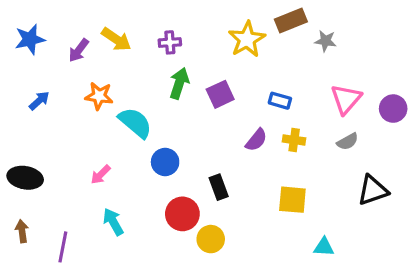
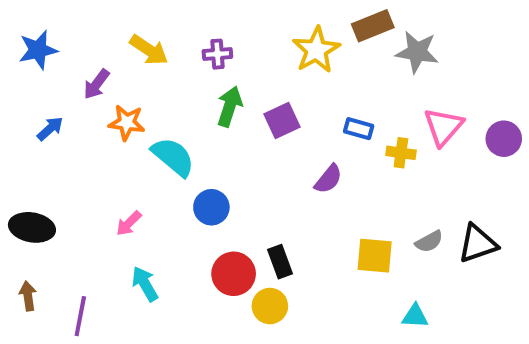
gray star: (326, 41) -> (417, 52), size x1.5
purple arrow: (79, 50) -> (96, 84), moved
yellow cross: (294, 140) -> (401, 153), moved
gray semicircle: (348, 142) -> (429, 242), moved
black rectangle: (219, 187) -> (280, 262), moved

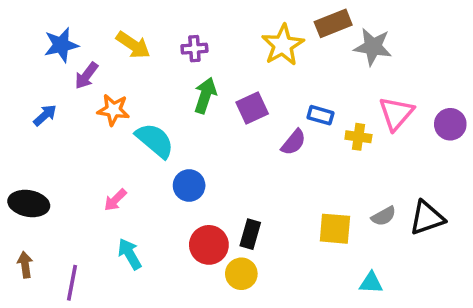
blue star: (38, 50) -> (61, 45), moved
purple semicircle: (328, 179) -> (294, 142), moved
black rectangle: (280, 262) -> (250, 234), turned 36

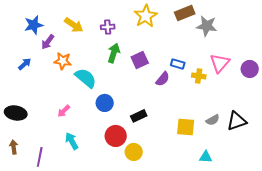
yellow star: (283, 45) -> (146, 16), moved
black rectangle: (250, 234) -> (139, 116), moved, turned 49

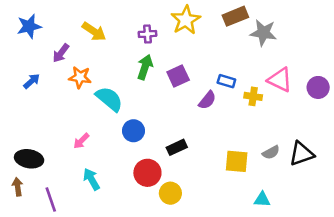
blue star: (34, 25) -> (29, 26), moved
purple cross: (108, 27) -> (147, 34), moved
pink triangle: (220, 63) -> (280, 80), turned -45
black ellipse: (16, 113) -> (29, 159), moved
purple line: (40, 157) -> (51, 200), turned -30

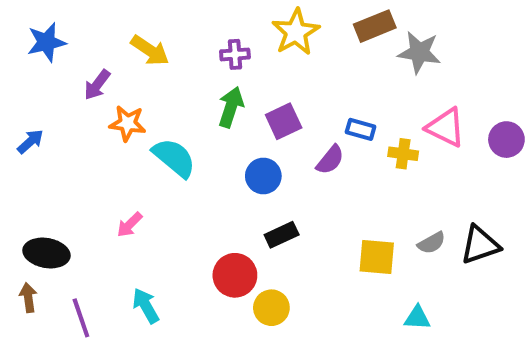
blue arrow: (32, 81) -> (30, 142), moved
blue circle: (133, 131) -> (263, 176), moved
cyan arrow: (91, 179) -> (146, 306), moved

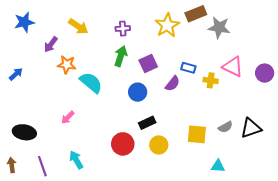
yellow star: (296, 32) -> (167, 25), moved
brown arrow: (28, 298) -> (12, 165), moved
yellow circle: (271, 308) -> (159, 145), moved

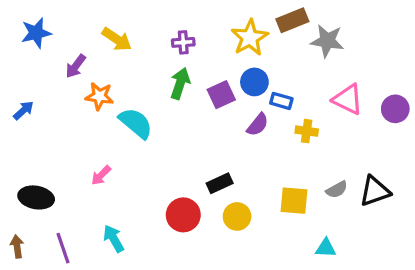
yellow cross: (211, 80) -> (307, 131), moved
blue circle: (138, 92) -> (254, 82), moved

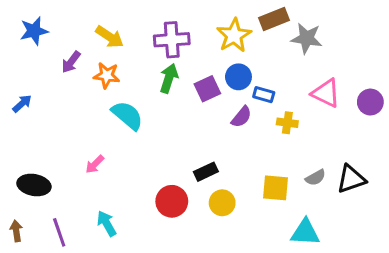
purple cross: (183, 42) -> (172, 40), size x1.6
orange star: (99, 96) -> (107, 75), moved
cyan triangle: (326, 248) -> (305, 232), size x1.5

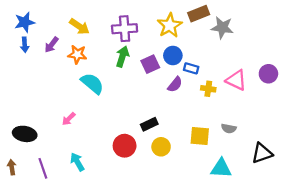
pink triangle: (326, 93) -> (236, 80), moved
blue arrow: (22, 104) -> (25, 45), moved, turned 128
gray semicircle: (316, 178) -> (229, 129), turned 40
black triangle: (351, 179) -> (262, 153), moved

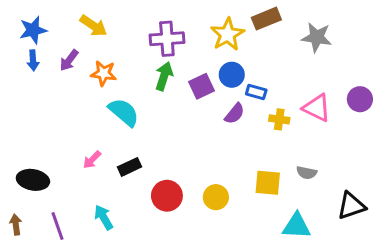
yellow arrow: (79, 27) -> (93, 26), moved
gray star: (222, 28) -> (317, 37), moved
black rectangle: (149, 124) -> (129, 167), moved

